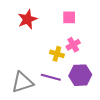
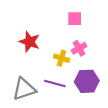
red star: (27, 19) -> (30, 42), moved, turned -30

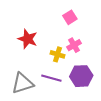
pink square: (75, 19) -> (70, 17), turned -32

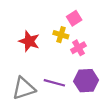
yellow cross: (57, 54) -> (61, 35), moved

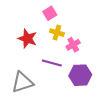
pink square: (74, 18) -> (50, 13), moved
purple line: (54, 83) -> (52, 63), moved

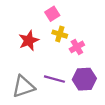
red star: (27, 39) -> (29, 40), turned 30
purple line: (52, 63) -> (54, 79), moved

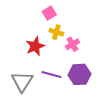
red star: (29, 40) -> (35, 46), moved
gray triangle: (23, 87) -> (22, 81), turned -40

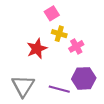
purple line: (51, 74) -> (59, 89), moved

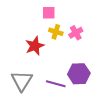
pink square: (52, 13) -> (49, 13), turned 32
pink cross: (76, 46) -> (76, 33), moved

